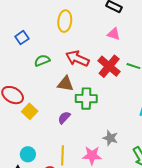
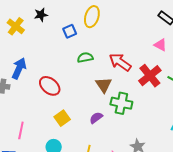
yellow ellipse: (65, 21) -> (92, 17), moved
brown triangle: (65, 84) -> (104, 85), turned 36
yellow square: (30, 111) -> (62, 118), moved

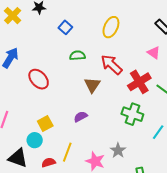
yellow ellipse: (92, 17) -> (111, 27), moved
blue square: (70, 31) -> (65, 27), turned -32
green cross: (121, 103) -> (132, 114), moved
yellow square: (62, 118) -> (45, 124), moved

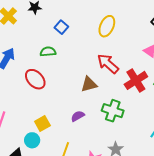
green semicircle: (77, 56) -> (48, 52), moved
brown triangle: (92, 85) -> (89, 84), turned 42
green cross: (132, 114) -> (113, 111), moved

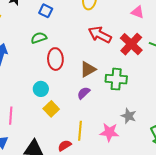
red ellipse: (35, 79) -> (55, 59), moved, turned 55
brown triangle: (89, 84) -> (88, 69), moved
cyan circle: (32, 140) -> (41, 89), moved

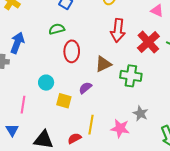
red arrow: (100, 35) -> (118, 30), turned -115
cyan circle: (41, 89) -> (46, 83), moved
purple semicircle: (84, 93) -> (85, 88), moved
yellow square: (51, 109) -> (64, 101), turned -35

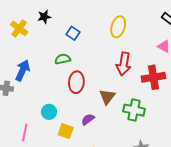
red cross: (148, 42) -> (153, 77), turned 30
brown triangle: (103, 64) -> (107, 97), turned -30

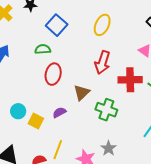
blue square: (73, 33) -> (57, 25), size x1.5
cyan circle: (49, 112) -> (18, 111), moved

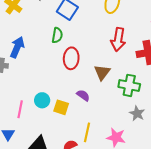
green semicircle: (43, 49) -> (57, 35), turned 112
purple semicircle: (59, 112) -> (83, 95), turned 72
gray star: (109, 148) -> (137, 113), moved

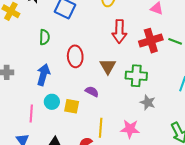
green semicircle: (57, 35) -> (44, 37), moved
blue arrow: (17, 47) -> (43, 75), moved

